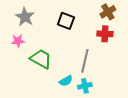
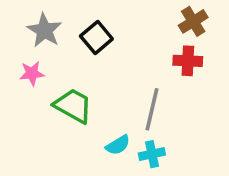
black square: (66, 21) -> (96, 38), moved, turned 30

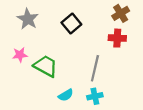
black square: (96, 38) -> (71, 23), moved
pink star: (32, 73) -> (20, 55), moved
cyan semicircle: (118, 145) -> (66, 95), moved

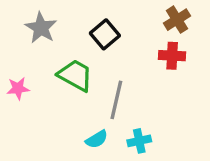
pink star: (20, 55) -> (18, 88), moved
green trapezoid: (46, 66) -> (75, 75), moved
gray line: (95, 68) -> (116, 100), moved

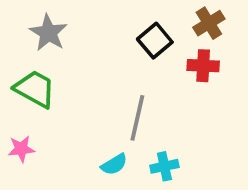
black square: (105, 34) -> (155, 41), moved
green trapezoid: (75, 75) -> (35, 89), moved
pink star: (18, 88) -> (21, 149), moved

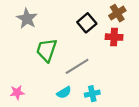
green trapezoid: (35, 89) -> (47, 50), moved, turned -100
gray line: (137, 118) -> (77, 66), turned 45
pink star: (21, 149) -> (17, 93), moved

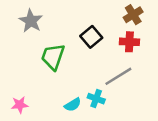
black square: (87, 23) -> (91, 37), moved
gray line: (77, 66) -> (118, 76), moved
cyan cross: (92, 94) -> (96, 99), moved, turned 32

